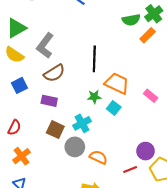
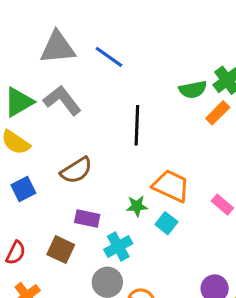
gray L-shape: (45, 45) -> (62, 100), moved, turned 105
black line: (94, 59) -> (137, 125), moved
purple rectangle: (49, 101) -> (87, 219), moved
brown square: (55, 130) -> (61, 250), moved

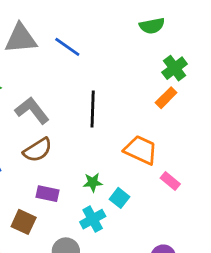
green semicircle: (193, 90) -> (152, 26), moved
gray L-shape: (62, 100) -> (32, 110), moved
orange trapezoid: (171, 186) -> (141, 150), moved
cyan cross: (118, 246) -> (93, 219), moved

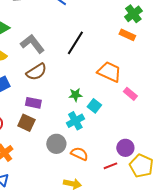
orange rectangle: (166, 98) -> (127, 35), turned 70
black line: (93, 109) -> (75, 43), turned 30
purple rectangle: (48, 194) -> (33, 103), moved

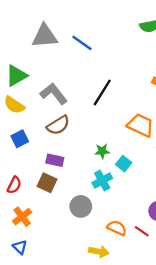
orange semicircle: (79, 154) -> (117, 228), moved
red line: (110, 166) -> (142, 231), turned 56

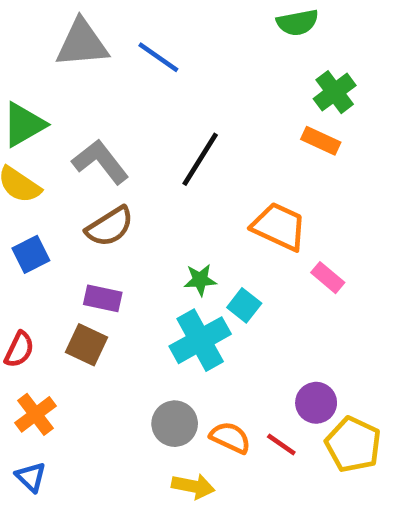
cyan cross: (102, 181) -> (200, 340), size x1.4
gray circle: (81, 206) -> (175, 424), moved

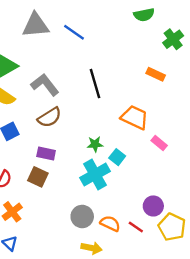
green cross: (335, 92) -> (173, 39), moved
black line: (200, 159) -> (95, 84), turned -48

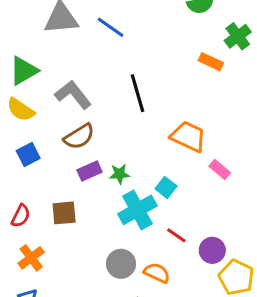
orange rectangle: (156, 74) -> (211, 62), moved
green star: (95, 144) -> (119, 174), moved
purple rectangle: (46, 154) -> (90, 171), moved, turned -36
brown square: (38, 177) -> (64, 213), turned -30
red line: (136, 227) -> (176, 235), moved

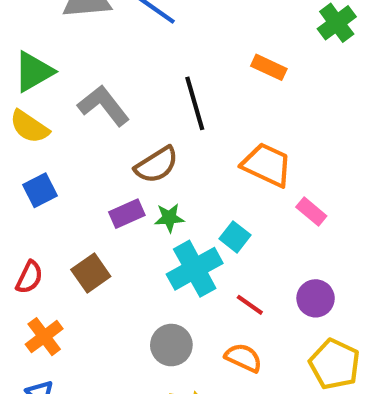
orange rectangle: (211, 62) -> (269, 67), moved
brown semicircle: (79, 137) -> (157, 165), moved
brown square: (64, 213) -> (91, 273), turned -30
purple circle: (212, 250) -> (316, 298), moved
orange semicircle: (157, 273) -> (243, 358), moved

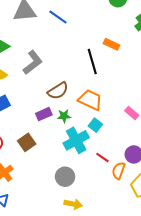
black line: (195, 103) -> (92, 62), moved
gray L-shape: (104, 105) -> (33, 63), turned 90
orange trapezoid: (267, 165) -> (90, 100), moved
orange semicircle: (243, 358) -> (119, 171), moved, turned -96

